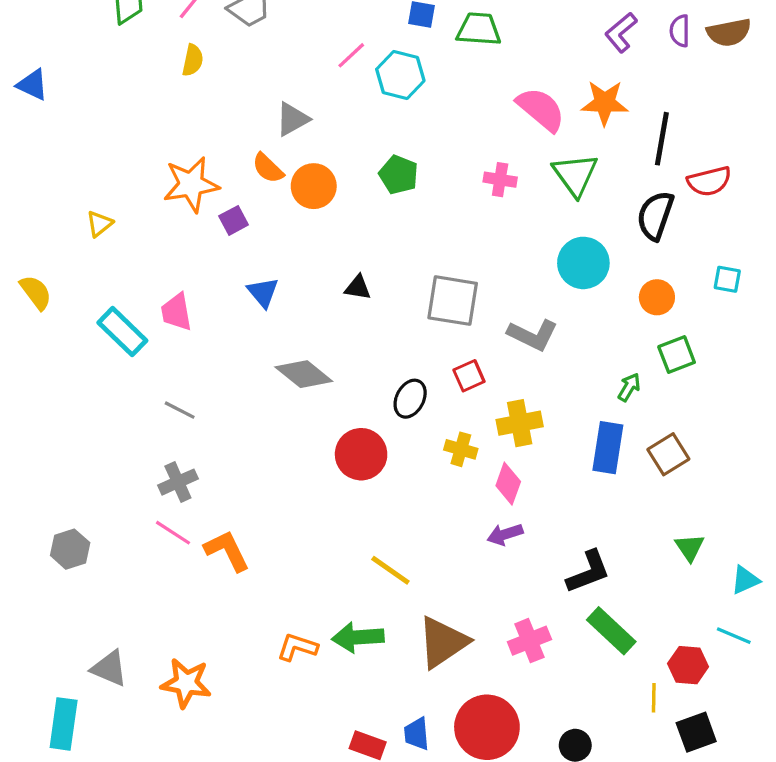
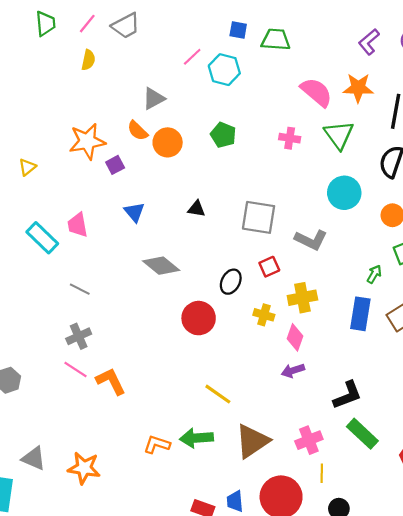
yellow line: (654, 698) -> (322, 473), moved

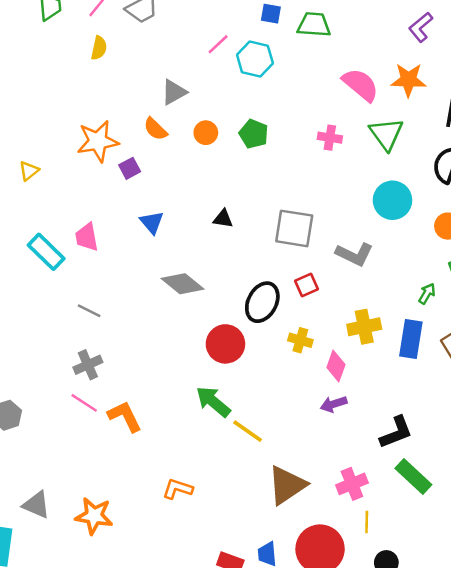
orange circle: (168, 142) -> (206, 133), moved, size x0.7
black ellipse: (231, 282) -> (262, 302), size x1.4
yellow cross: (302, 298) -> (364, 327), moved
green arrow: (196, 438) -> (213, 402), moved, turned 44

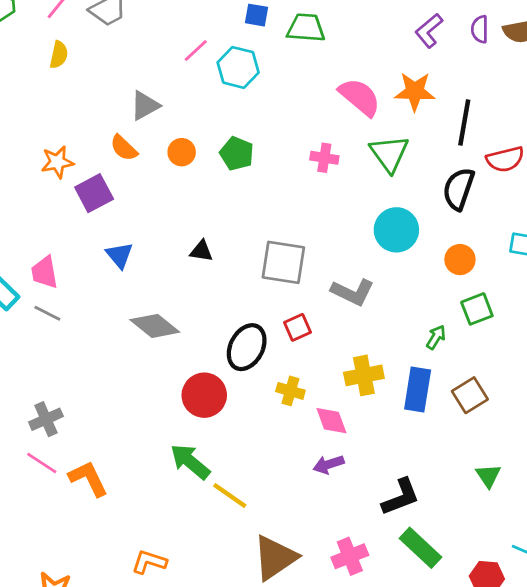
orange star: (98, 141) -> (57, 162), size x0.7
purple square: (130, 168) -> (94, 193), size x1.5
gray line: (89, 311) -> (47, 313), moved
pink diamond: (336, 366) -> (331, 421), turned -40

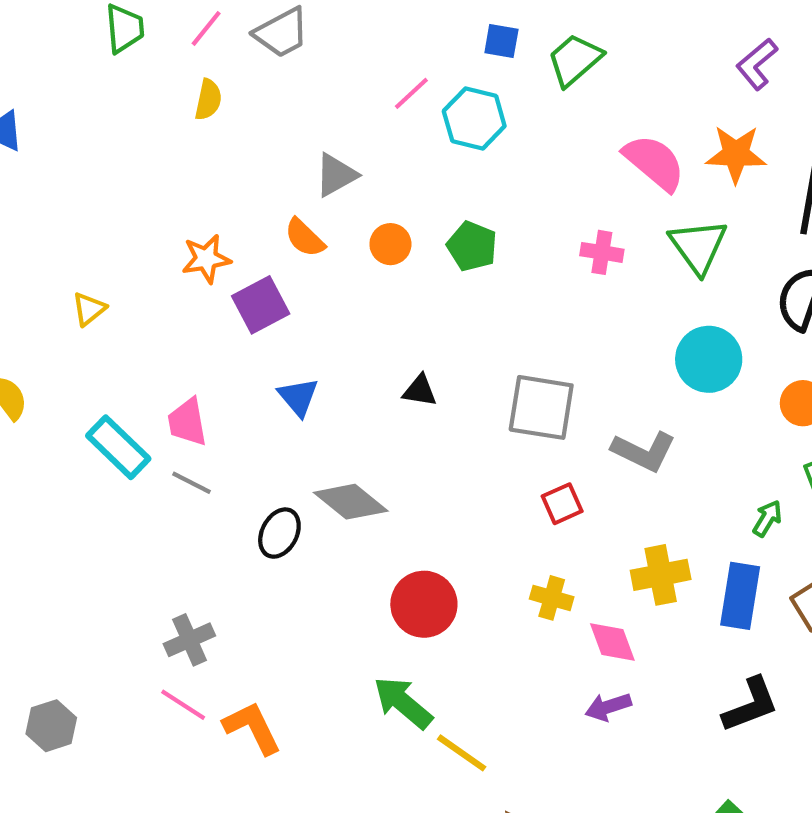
green trapezoid: (306, 28) -> (575, 60), turned -45
black ellipse: (247, 347) -> (279, 533), moved, size x0.7
black L-shape: (401, 497) -> (751, 705), moved

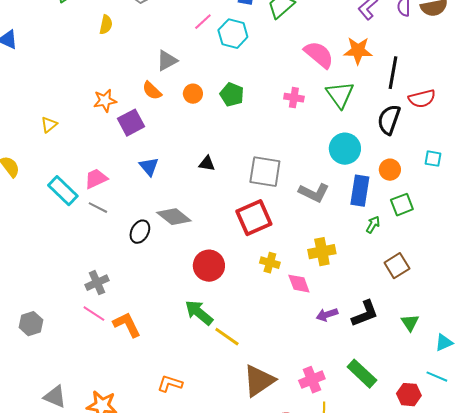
pink trapezoid: (187, 422) -> (96, 179), turned 75
red square: (562, 504) -> (254, 218), moved, size x1.8
blue rectangle: (740, 596) -> (360, 191), moved
purple arrow: (608, 707) -> (327, 315), moved

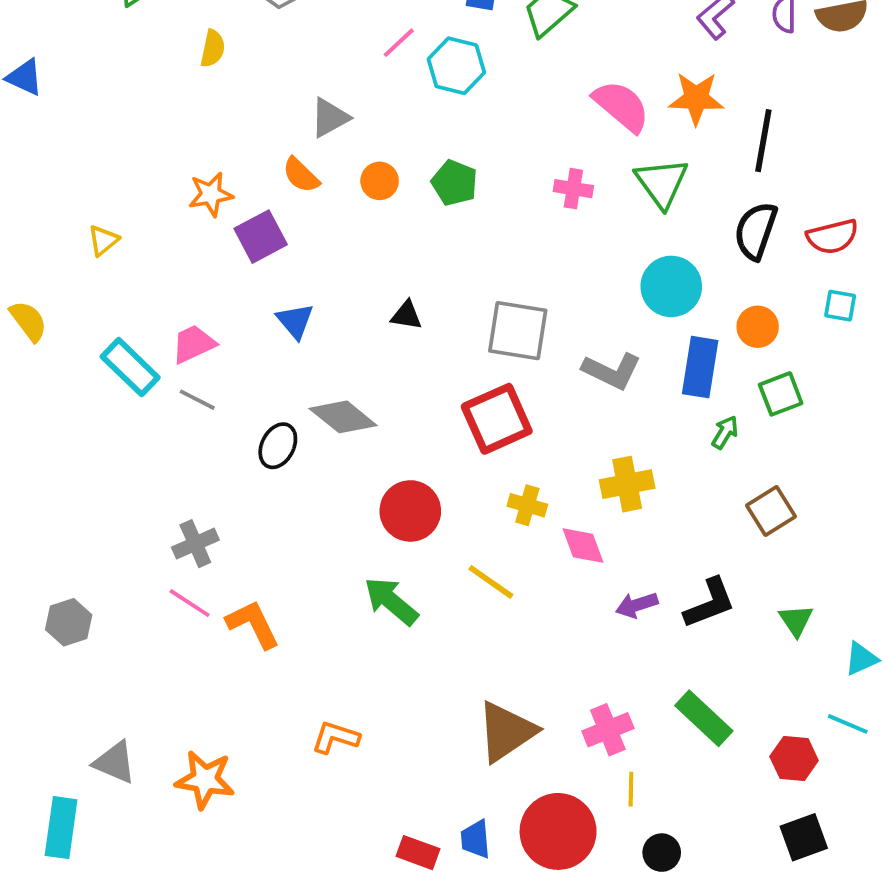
red semicircle: (422, 99) -> (832, 237), moved
yellow line: (227, 337) -> (491, 582), moved

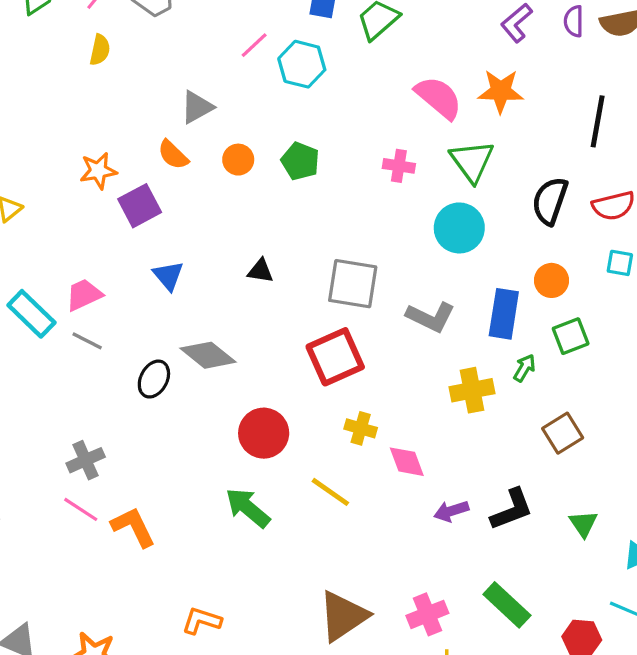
black line: (763, 141) -> (598, 121), moved
cyan circle: (671, 286) -> (459, 228), moved
yellow cross: (627, 484) -> (472, 390), moved

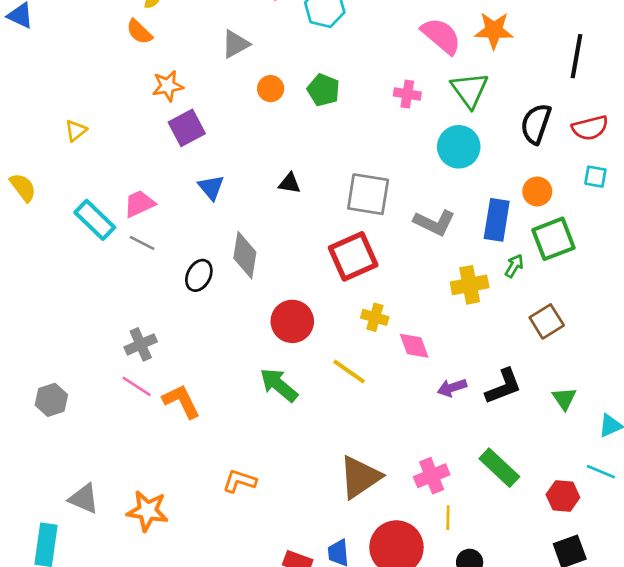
orange semicircle: (173, 155) -> (139, 32), moved
orange star: (98, 171) -> (168, 86), moved
green square: (571, 336) -> (553, 239), size x1.4
gray diamond: (208, 355) -> (245, 255), turned 60

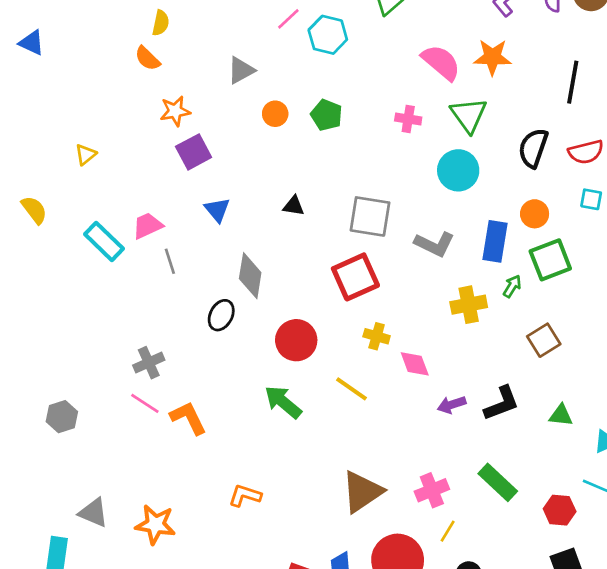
gray line: (142, 243) -> (170, 261), moved, turned 45
black ellipse: (199, 275) -> (221, 315), moved
green triangle: (564, 399) -> (561, 415), turned -50
yellow line: (448, 518) -> (448, 531), turned 30

